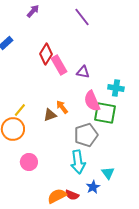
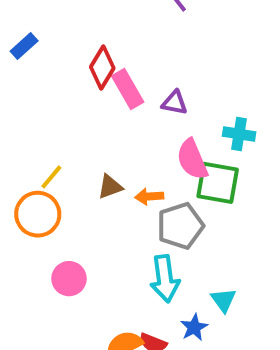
orange arrow: (62, 107) -> (149, 197), moved, turned -56

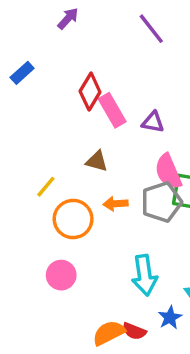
brown triangle: (110, 187) -> (97, 161), moved, turned 35
orange arrow: (149, 197) -> (116, 204), moved
orange circle: (38, 214) -> (73, 219), moved
gray pentagon: (180, 226) -> (161, 202), moved

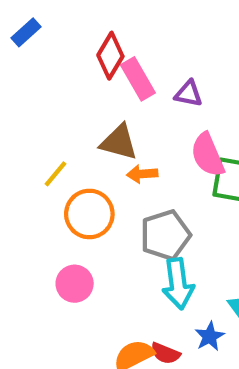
brown triangle: (97, 161) -> (119, 142), size x1.4
gray pentagon: (161, 202) -> (165, 235), moved
orange arrow: (116, 204) -> (142, 174), moved

